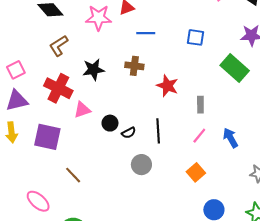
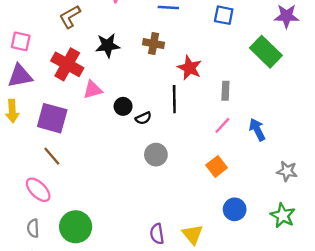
pink square: (16, 70) -> (21, 41), turned 36
black line: (158, 131) -> (174, 99), moved
brown line: (73, 175) -> (52, 156), moved

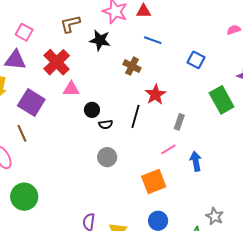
black star: (108, 45) -> (100, 40), moved
orange square: (217, 166) -> (154, 181), size x1.4
gray star: (287, 171) -> (215, 216), moved

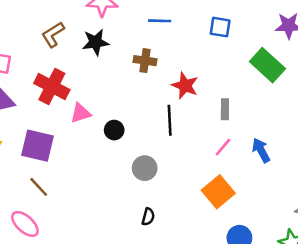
black semicircle: (106, 124) -> (148, 217), moved, turned -48
gray circle: (107, 157) -> (145, 168), moved

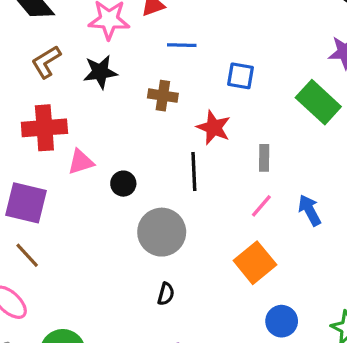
blue square: (220, 27) -> (240, 76), moved
red cross: (52, 86) -> (44, 128), turned -32
gray circle: (145, 168) -> (162, 232), size x1.5

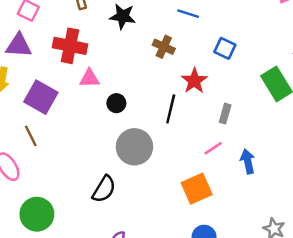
black semicircle: (166, 294) -> (104, 189), moved, size x1.6

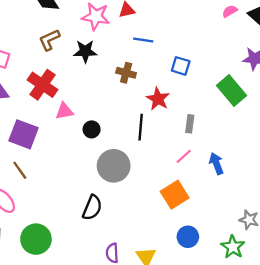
red cross: (70, 46) -> (42, 85), turned 32

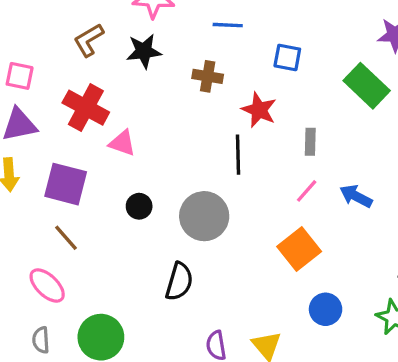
pink triangle: (64, 111) -> (122, 143), turned 36
black circle: (92, 129) -> (139, 206), moved
blue arrow: (216, 163) -> (356, 196), turned -35

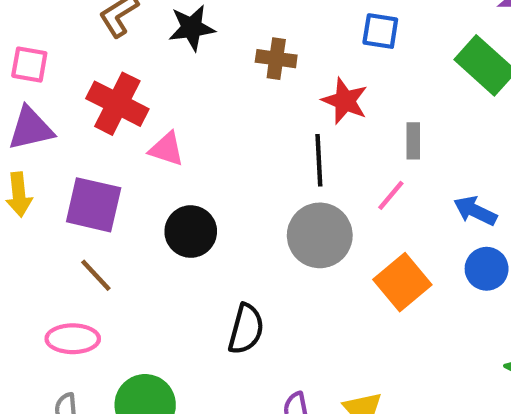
pink line: (307, 191) -> (391, 195), moved
black circle: (139, 206) -> (191, 232), size x1.5
gray circle: (204, 216) -> (320, 235), moved
pink ellipse: (47, 285) -> (73, 339), turned -42
blue circle: (326, 309) -> (487, 269), moved

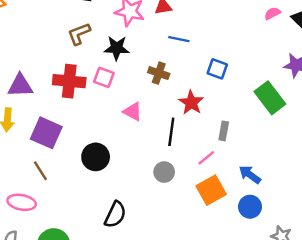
pink square: (29, 65) -> (104, 77), moved
red cross: (117, 104) -> (69, 81), turned -32
pink triangle: (167, 149) -> (133, 112), moved
gray circle: (320, 235) -> (164, 172), size x0.6
orange square: (402, 282) -> (211, 190), moved

